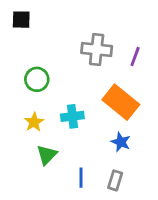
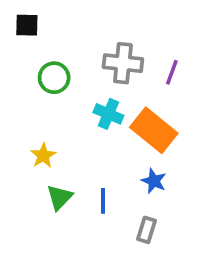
green circle: (37, 79) -> (54, 78), moved
cyan cross: (72, 116) -> (108, 114), moved, turned 30
blue line: (81, 178) -> (103, 201), moved

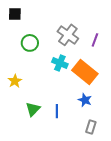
gray cross: (123, 63) -> (68, 35), turned 30
yellow star: (43, 156) -> (15, 81), moved
gray rectangle: (147, 230) -> (91, 127), moved

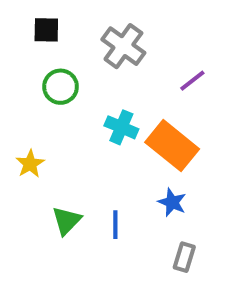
black square: (15, 14) -> (46, 30), moved
gray cross: (68, 35) -> (123, 46), moved
purple line: (95, 40) -> (192, 81), turned 32

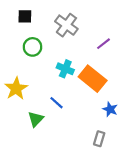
yellow star: (30, 164) -> (16, 88), size x1.5
blue star: (172, 202) -> (110, 109), moved
blue line: (115, 225) -> (57, 103), moved, turned -48

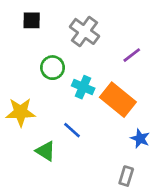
green circle: (32, 47) -> (53, 68), moved
yellow star: (16, 88) -> (21, 112), turned 30
green triangle: (36, 119) -> (46, 151), turned -42

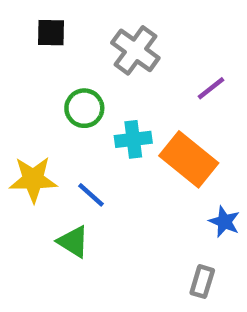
cyan cross: (83, 87) -> (133, 139), turned -30
blue line: (72, 130) -> (91, 195), moved

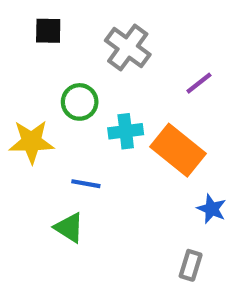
yellow star: (33, 179) -> (31, 142), moved
blue line: (91, 195) -> (86, 184), turned -32

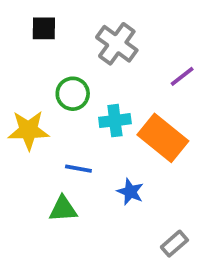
blue star: (212, 209) -> (130, 192), moved
green triangle: (69, 228) -> (63, 209), turned -36
gray rectangle: (191, 265) -> (174, 244), turned 32

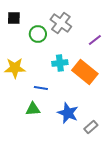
black square: (44, 28) -> (14, 18), moved
green circle: (73, 94) -> (38, 34), moved
blue star: (130, 192) -> (68, 113), moved, size x1.5

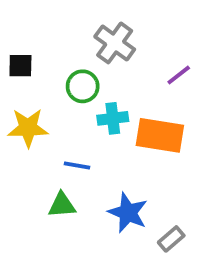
black square: (14, 18) -> (20, 66), moved
green circle: (38, 34) -> (83, 86), moved
orange rectangle: (85, 72) -> (160, 135), turned -30

